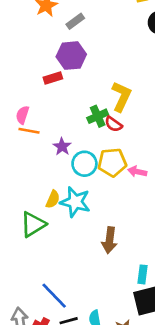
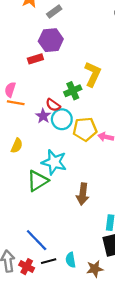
red semicircle: (113, 124) -> (53, 105), moved
cyan circle: (84, 164) -> (62, 119), moved
yellow semicircle: (53, 199) -> (17, 146), moved
green triangle: (33, 224) -> (38, 181), moved

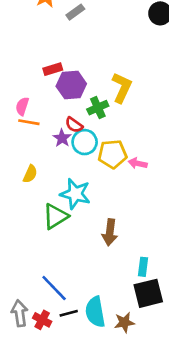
purple hexagon: (51, 40) -> (71, 85), moved
cyan semicircle: (71, 260) -> (95, 312), size x1.6

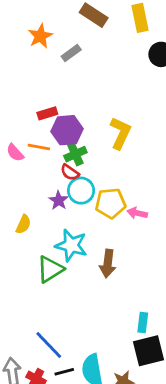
pink semicircle: (22, 106) -> (15, 153), turned -60
green cross: (98, 108) -> (75, 154), moved
orange line: (29, 122) -> (39, 147), moved
purple star: (62, 138) -> (59, 200), moved
brown arrow: (110, 232) -> (108, 264), moved

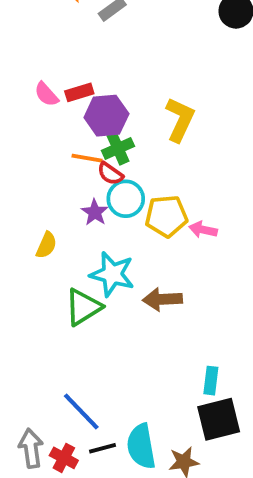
orange line: (39, 147) -> (87, 158), moved
pink semicircle: (15, 153) -> (46, 94), moved
brown arrow: (108, 264) -> (162, 299), turned 80

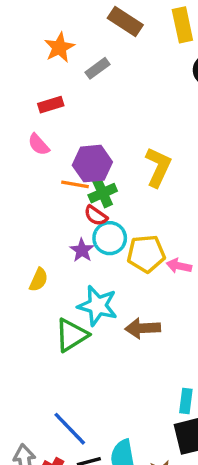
red rectangle: (79, 92) -> (51, 105), moved
orange line: (87, 158) -> (75, 184), moved

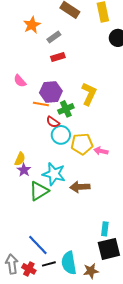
red rectangle: (51, 105) -> (58, 57), moved
green cross: (103, 193) -> (66, 109), moved
purple star: (82, 250) -> (24, 170), moved

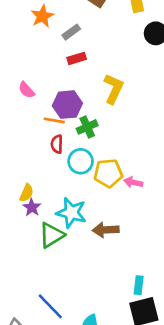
yellow L-shape: (89, 94) -> (114, 89), moved
red semicircle: (53, 122) -> (57, 144), moved, turned 56

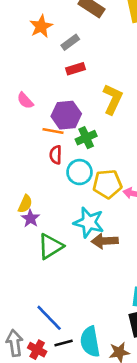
cyan star: (71, 213) -> (89, 222), moved

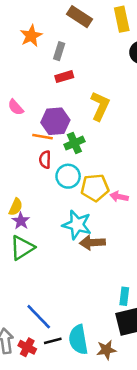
gray rectangle: (70, 42) -> (59, 51), turned -36
green triangle: (50, 246) -> (22, 248), moved

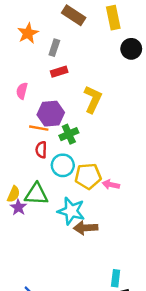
pink semicircle: (16, 107) -> (22, 91), moved, turned 56
green triangle: (22, 248) -> (36, 194), moved, turned 35

